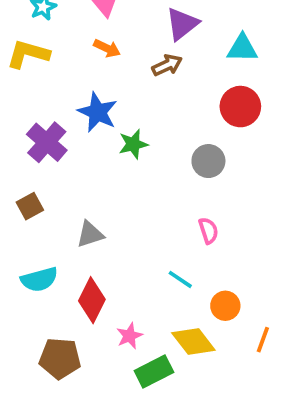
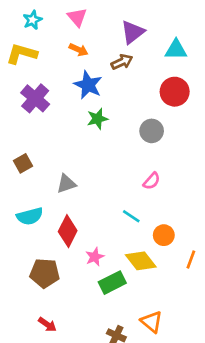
blue star: (98, 112) -> (88, 85), moved
purple cross: (47, 142) -> (35, 98), moved
pink semicircle: (208, 231) -> (152, 181), turned 60

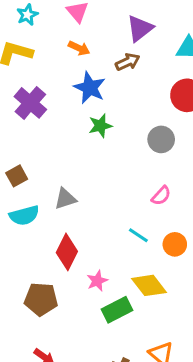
cyan semicircle: (30, 216) -> (24, 215), moved
orange circle: (164, 235) -> (175, 244), moved

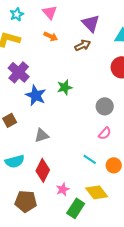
purple triangle: (140, 28) -> (91, 23), turned -36
blue star: (90, 88) -> (36, 95), moved
gray circle: (161, 139) -> (105, 106), moved
cyan semicircle: (24, 215) -> (15, 161), moved
green rectangle: (117, 310) -> (76, 208), turned -30

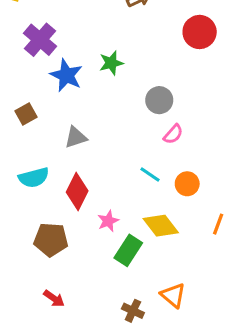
gray circle: (105, 106) -> (159, 100), moved

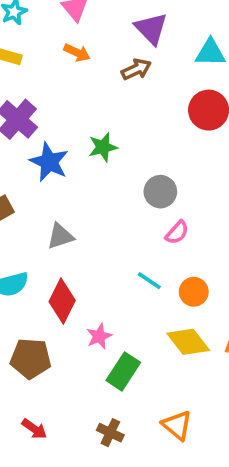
yellow diamond: (161, 226) -> (188, 342), moved
brown cross: (133, 311) -> (110, 433), moved

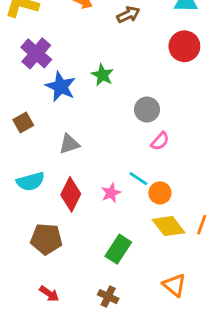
green star: (103, 147) -> (102, 75), turned -30
orange circle: (194, 292) -> (160, 193), moved
pink star: (99, 336) -> (111, 193), moved
orange triangle: (177, 425) -> (174, 285), moved

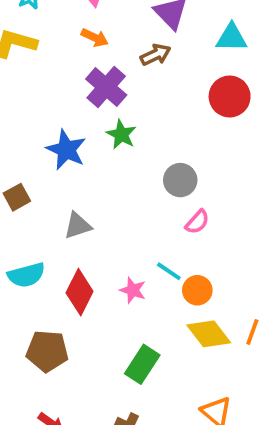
purple cross: (36, 53) -> (106, 87), moved
pink star: (111, 193) -> (133, 290), turned -30

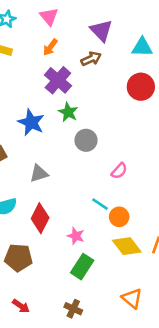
orange arrow: (95, 38) -> (50, 47), turned 102
gray circle: (180, 180) -> (86, 140), moved
pink star: (133, 290) -> (76, 236), moved

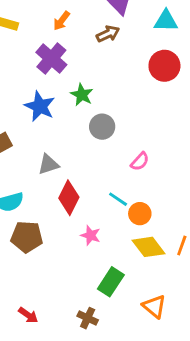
purple cross: (58, 80) -> (51, 59), moved
red diamond: (40, 218) -> (69, 198), moved
brown pentagon: (18, 258) -> (27, 237), moved
green rectangle: (82, 267) -> (111, 282), moved

